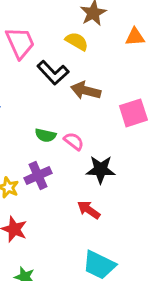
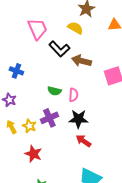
pink semicircle: (74, 141) -> (73, 95), turned 56
black star: (101, 170) -> (78, 119), moved

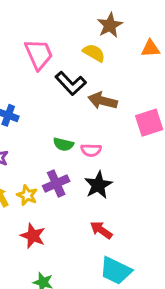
pink semicircle: (73, 95) -> (91, 150), turned 88
black star: (78, 119) -> (98, 185), turned -30
red arrow: (83, 141) -> (101, 230), moved

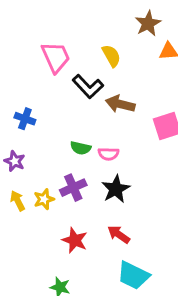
brown star: (110, 25) -> (148, 23), moved
yellow semicircle: (94, 53) -> (111, 56), turned 30
yellow star: (27, 195) -> (44, 199), turned 30
red star: (33, 236) -> (75, 240), moved

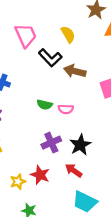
purple cross: (73, 188) -> (51, 143), moved
black star: (116, 189) -> (80, 145), moved
yellow star: (44, 199) -> (18, 182), moved

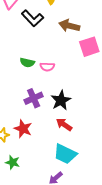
brown arrow: (75, 71) -> (69, 26), moved
red arrow: (74, 170) -> (64, 125), moved

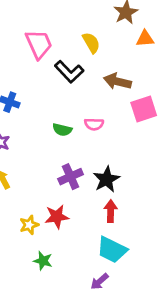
pink semicircle: (47, 67) -> (94, 124), moved
red arrow: (64, 125) -> (111, 211), turned 56
red star: (23, 129) -> (57, 217), turned -30

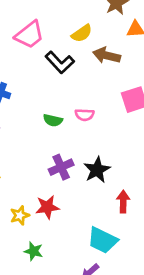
yellow semicircle: (91, 43) -> (82, 33), turned 85
pink trapezoid: (39, 44) -> (29, 35), turned 76
brown arrow: (117, 81) -> (107, 55), moved
red arrow: (111, 211) -> (123, 202), moved

